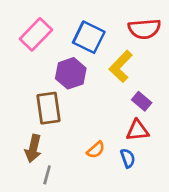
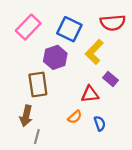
red triangle: (137, 130) -> (90, 94), moved

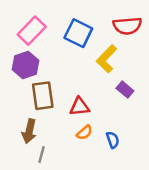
purple hexagon: (55, 57) -> (26, 65), moved
red triangle: (90, 94) -> (80, 107), moved

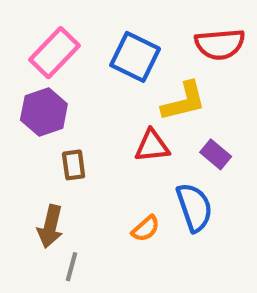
yellow L-shape: (107, 59) -> (184, 101), turned -148
brown rectangle: (43, 96) -> (74, 165), size x0.6
red triangle: (80, 107) -> (152, 146), moved
blue semicircle: (113, 140) -> (194, 207), moved, size x1.6

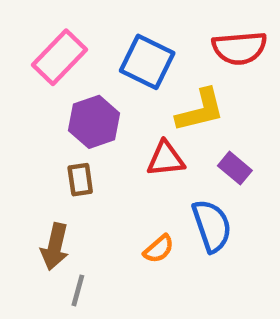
purple hexagon: (44, 112) -> (94, 122), moved

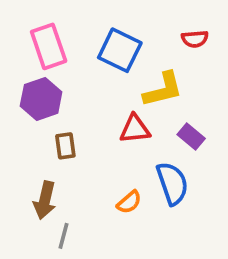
red semicircle: (240, 48) -> (195, 39), size x0.6
pink rectangle: (59, 57) -> (49, 46), turned -63
purple hexagon: (94, 122) -> (41, 99), moved

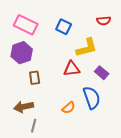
pink rectangle: (49, 46) -> (26, 25), turned -45
blue square: (120, 50) -> (64, 27), size x0.7
brown arrow: (45, 200) -> (24, 107), turned 66

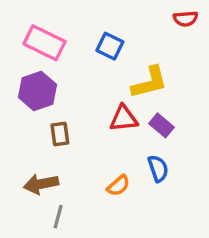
red semicircle: (104, 21) -> (186, 19), moved
purple rectangle: (102, 73) -> (161, 125), moved
blue semicircle: (92, 98) -> (158, 168), size x0.7

